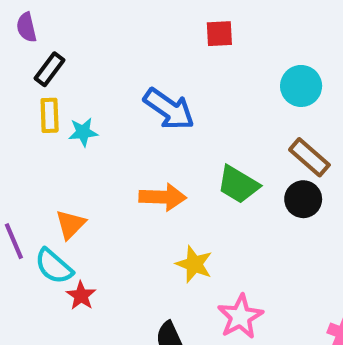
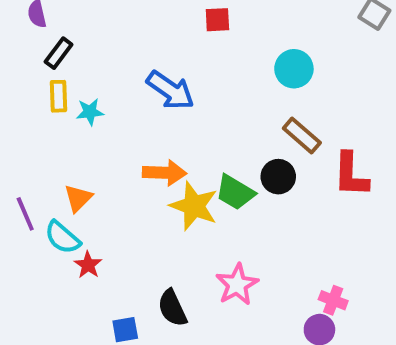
green trapezoid: (238, 185) -> (235, 192), moved
black circle: (303, 199) -> (278, 177), moved
yellow star: (194, 264) -> (194, 206), moved, size x1.4

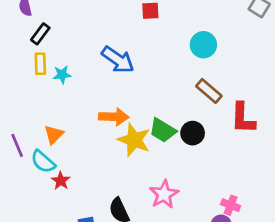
black circle: (278, 177) -> (193, 133), moved

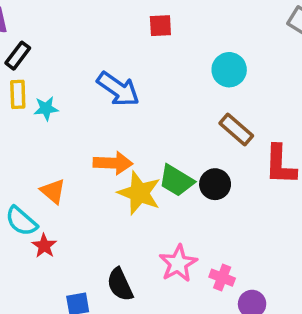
orange triangle: (54, 134) -> (53, 191), moved, turned -35
pink cross: (231, 205) -> (222, 278), moved

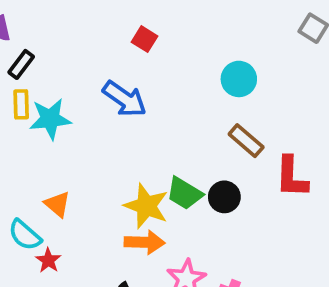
red square: (160, 26) -> (145, 39), moved, turned 35
cyan star: (46, 108) -> (50, 119), size x1.6
orange arrow: (113, 163) -> (145, 242), moved

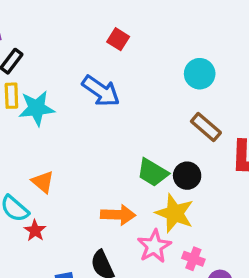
yellow star: (146, 206) -> (175, 213), moved

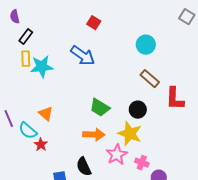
green trapezoid: (153, 172) -> (100, 108), moved

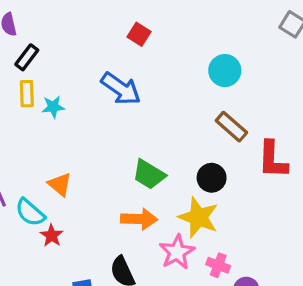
cyan star: (42, 67) -> (53, 107), size x0.6

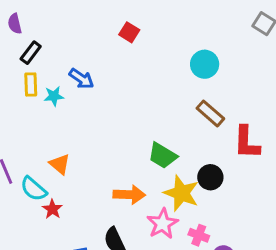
blue arrow: (121, 89) -> (81, 79), moved, size x0.7
green trapezoid: (149, 174) -> (163, 156), moved
black circle: (212, 178) -> (210, 177), moved

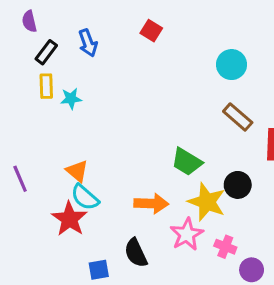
blue arrow: (81, 79) -> (88, 43), moved, turned 35
cyan semicircle: (34, 189) -> (85, 197), moved
red star: (52, 209) -> (69, 219), size x1.6

